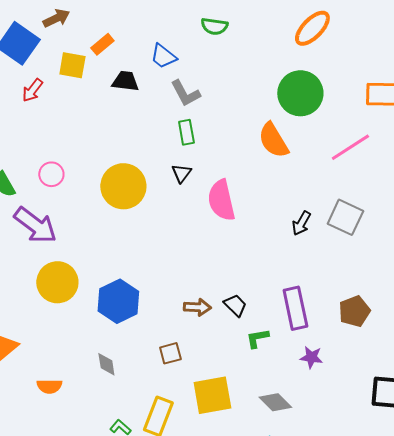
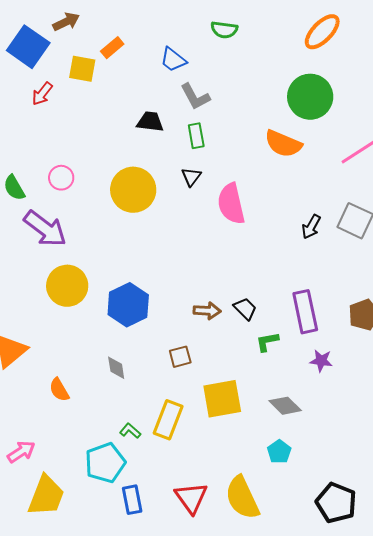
black trapezoid: (125, 81) -> (150, 122), moved
orange semicircle: (273, 140) -> (283, 144), turned -36
orange semicircle: (49, 386) -> (59, 390), turned 60

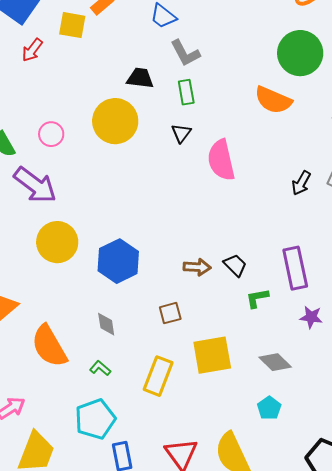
yellow circle: (133, 190) -> (115, 121), moved
orange semicircle: (59, 390) -> (49, 346), size x1.8
green L-shape: (130, 431) -> (100, 368), moved

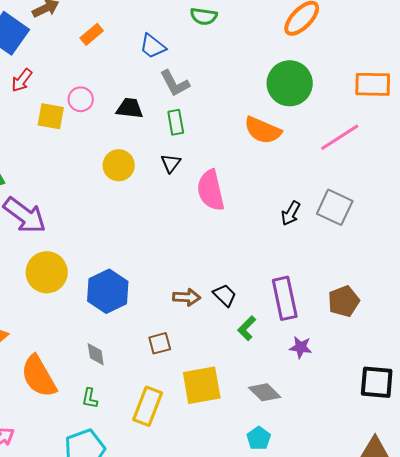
yellow square: (72, 25) -> (51, 116), moved
yellow circle: (115, 121) -> (119, 165), moved, size x0.7
pink circle: (51, 134) -> (81, 99), moved
green L-shape: (257, 298) -> (247, 328), turned -35
green L-shape: (100, 368) -> (90, 398), turned -120

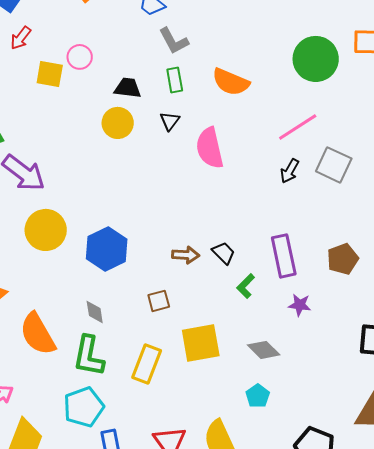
green circle: (290, 83) -> (316, 59), moved
black trapezoid: (130, 108) -> (128, 88), moved
orange semicircle: (263, 130) -> (231, 82), moved
pink line: (340, 137) -> (298, 127), moved
green L-shape: (90, 398) -> (89, 356), size x2.0

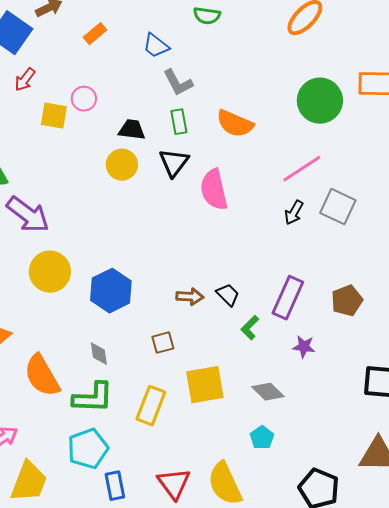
black triangle: (170, 121) -> (174, 163), size x1.5
purple rectangle: (284, 256) -> (288, 298), turned 36
green L-shape: (89, 356) -> (93, 398), turned -99

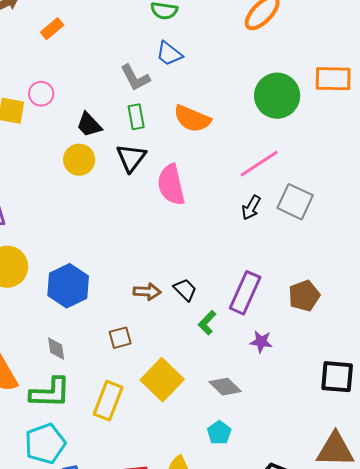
blue trapezoid: (156, 46) -> (169, 54), moved
black trapezoid: (132, 130) -> (89, 125), turned -140
yellow square: (205, 385) -> (162, 380), turned -36

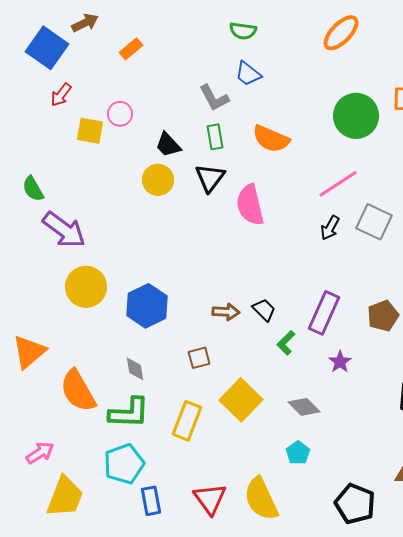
purple star: (261, 342) -> (340, 362), turned 30

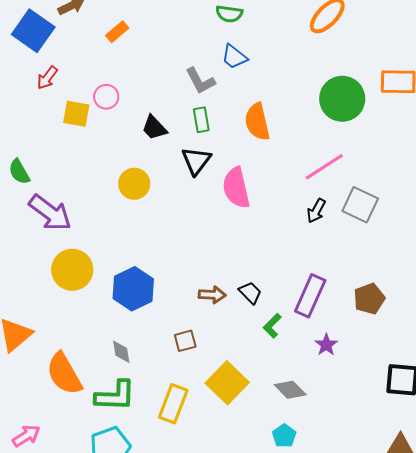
orange semicircle: (271, 139) -> (257, 122), turned 54
yellow circle: (158, 180) -> (134, 184), moved

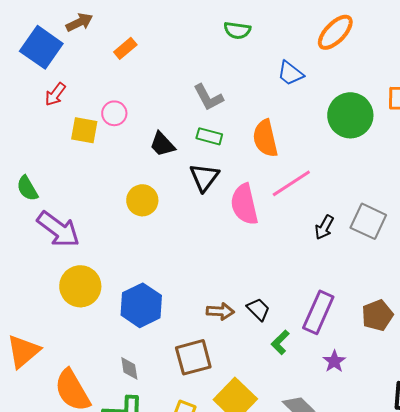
blue trapezoid: (234, 57) -> (290, 73), moved
green rectangle: (201, 120) -> (209, 136), turned -65
pink line: (324, 167) -> (291, 183), moved
brown square: (185, 341) -> (193, 357), size x1.6

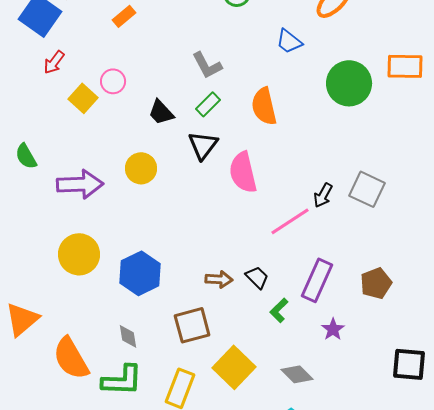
yellow square: (84, 130) -> (83, 98), turned 32
green rectangle: (209, 136) -> (208, 104), turned -60
pink line: (291, 183) -> (290, 221), moved
purple arrow: (58, 229) -> (80, 184), moved, turned -39

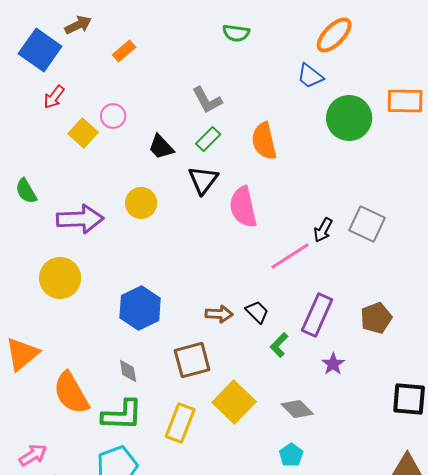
blue trapezoid: (289, 41) -> (310, 76), moved
yellow circle: (79, 254) -> (60, 278), moved

